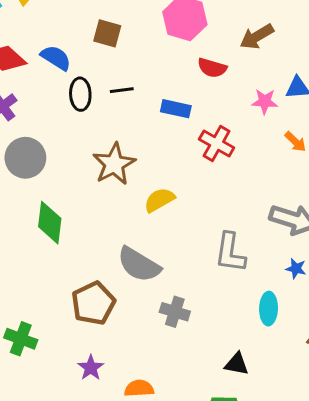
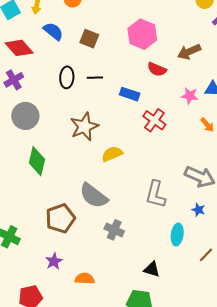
blue semicircle: (56, 58) -> (53, 31), moved

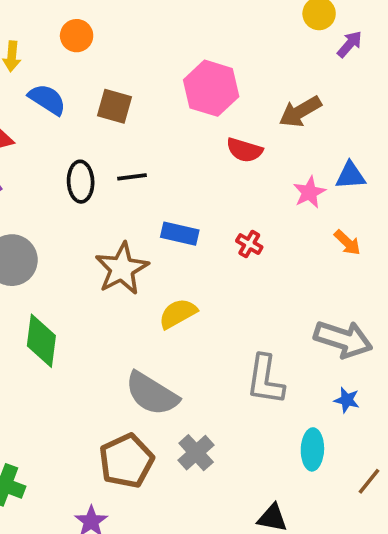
blue rectangle: (130, 94) -> (180, 234), moved
pink star: (190, 96) -> (309, 192), turned -30
red cross: (154, 120) -> (249, 244), size x0.6
brown pentagon: (60, 218) -> (126, 461), moved
gray cross: (114, 230) -> (196, 453), turned 30

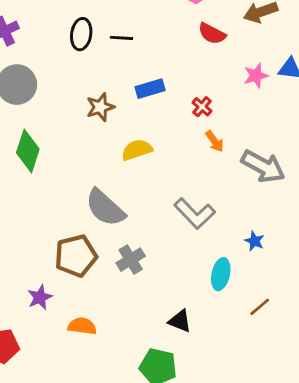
blue rectangle: (180, 234) -> (150, 89), turned -40
orange arrow: (347, 243) -> (215, 141), moved
brown star: (122, 269) -> (100, 107), size x0.7
gray arrow: (343, 339) -> (263, 166), moved
gray L-shape: (265, 380) -> (195, 213), turned -63

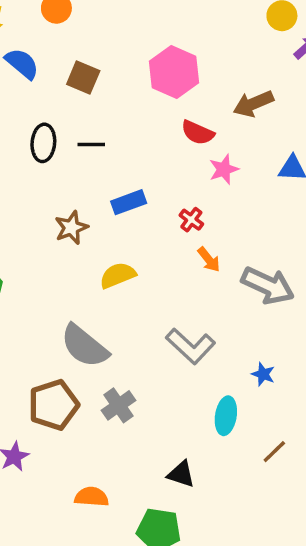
pink star: (256, 76) -> (224, 169), moved
orange semicircle: (82, 326) -> (91, 497), moved

